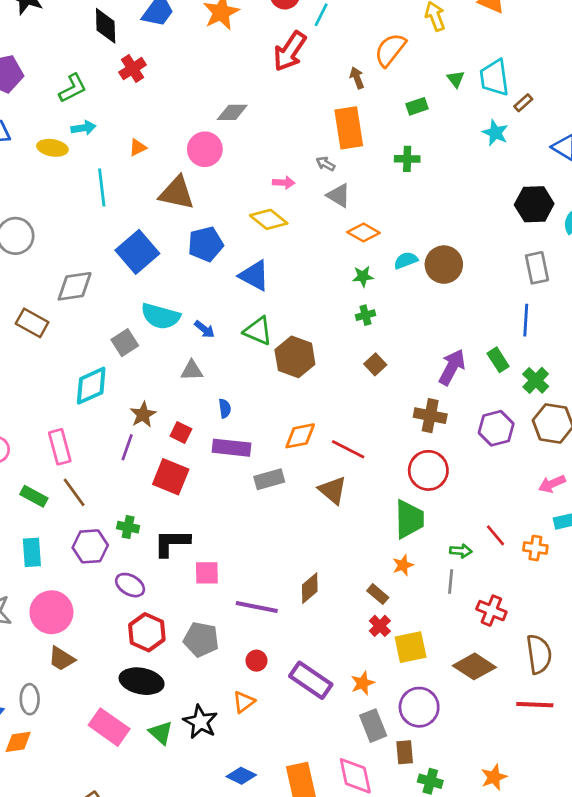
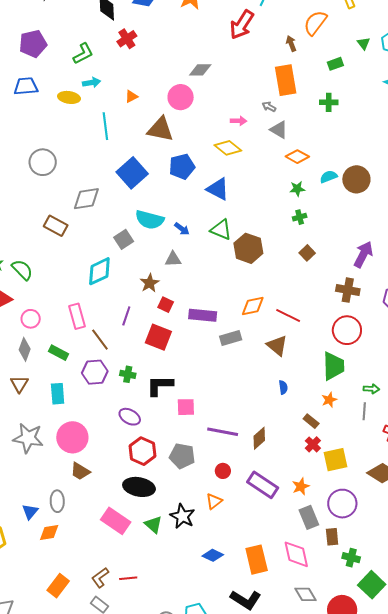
blue semicircle: (225, 408) -> (283, 387), moved
brown star: (143, 415) -> (150, 283), moved
brown line: (74, 492) -> (100, 340), moved
purple hexagon: (90, 546) -> (95, 372), moved
brown diamond: (310, 588) -> (259, 438), moved

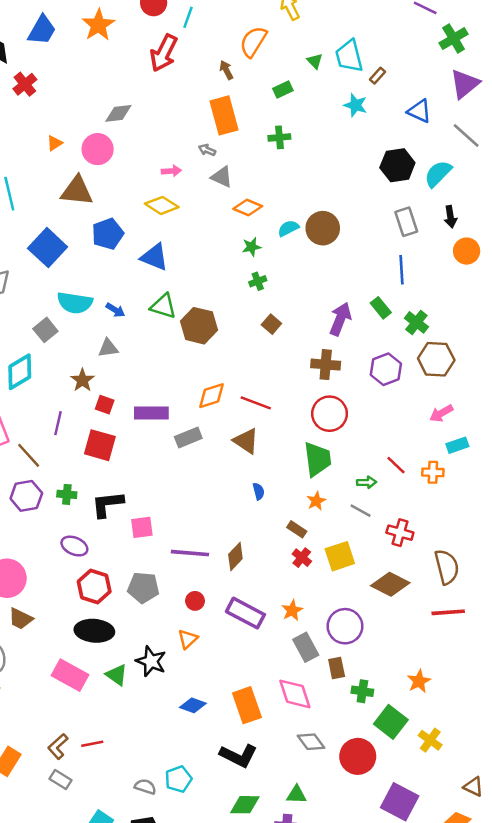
orange triangle: (131, 96) -> (55, 143), moved
gray line: (364, 411) -> (361, 511), turned -60
yellow square: (335, 460) -> (340, 556), moved

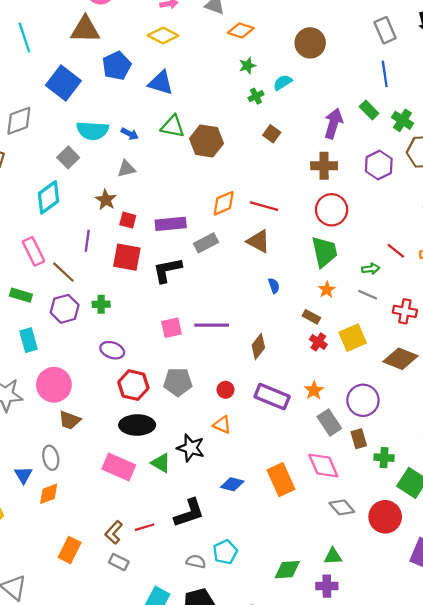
cyan semicircle: (288, 228) -> (283, 82), moved
black L-shape: (107, 504) -> (167, 270), moved
purple line: (190, 553) -> (212, 325), moved
orange triangle: (188, 639) -> (222, 425), turned -48
black L-shape: (239, 756) -> (189, 513), moved, turned -40

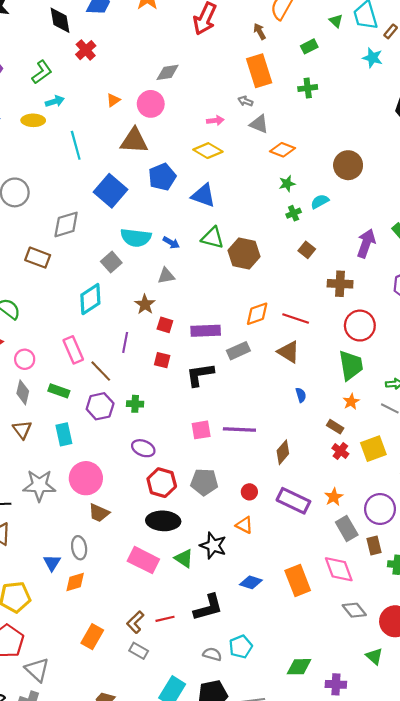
brown cross: (324, 166) -> (340, 284), moved
red square: (127, 257) -> (162, 360), size x0.6
green triangle: (333, 556) -> (374, 656), moved, turned 42

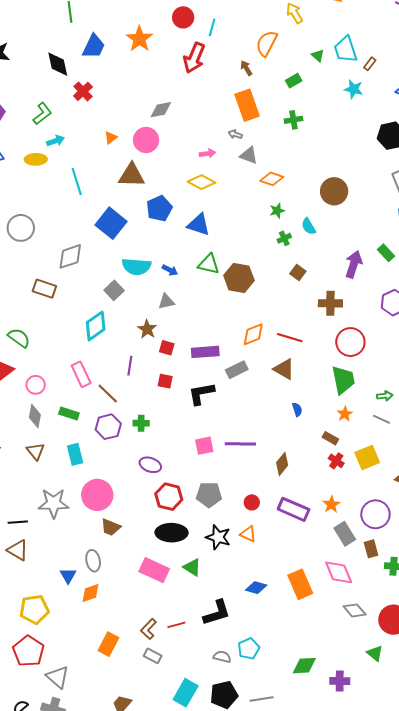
cyan semicircle: (320, 201) -> (309, 226), turned -90
black star: (213, 546) -> (218, 537), moved

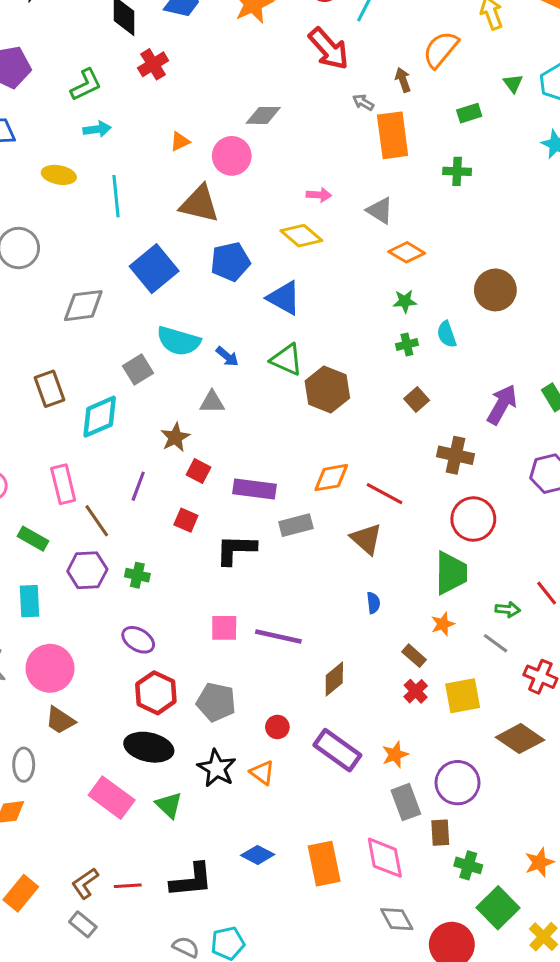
red arrow: (194, 58) -> (329, 49), turned -76
gray arrow: (235, 134) -> (363, 102), moved
yellow ellipse: (36, 159) -> (59, 175), moved
brown rectangle: (44, 289) -> (49, 389), moved, turned 40

